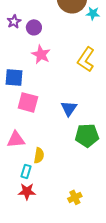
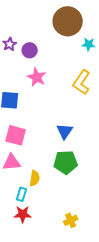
cyan star: (93, 13) -> (89, 44), moved
pink square: (28, 102) -> (16, 135), moved
green pentagon: (87, 135) -> (66, 162), moved

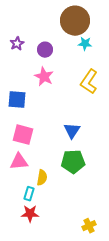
cyan star: (89, 44) -> (85, 44), moved
purple circle: (30, 50) -> (45, 50), moved
yellow cross: (71, 220) -> (89, 226), moved

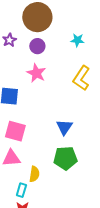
brown circle: (75, 21) -> (37, 17), moved

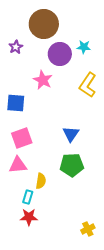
purple circle: (37, 46) -> (60, 54), moved, size x1.5
pink square: (15, 131) -> (22, 138), turned -35

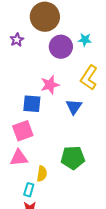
pink star: (43, 80) -> (50, 85), moved, turned 30
blue square: (16, 103) -> (32, 104), moved
blue triangle: (71, 134) -> (74, 107), moved

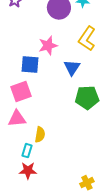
green pentagon: (73, 158) -> (87, 98), moved

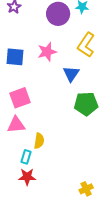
blue square: (30, 65) -> (15, 57), moved

